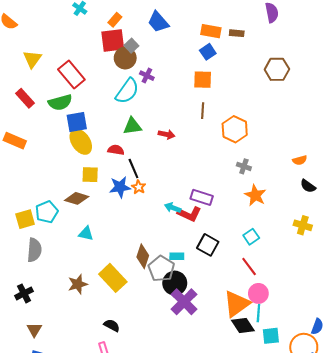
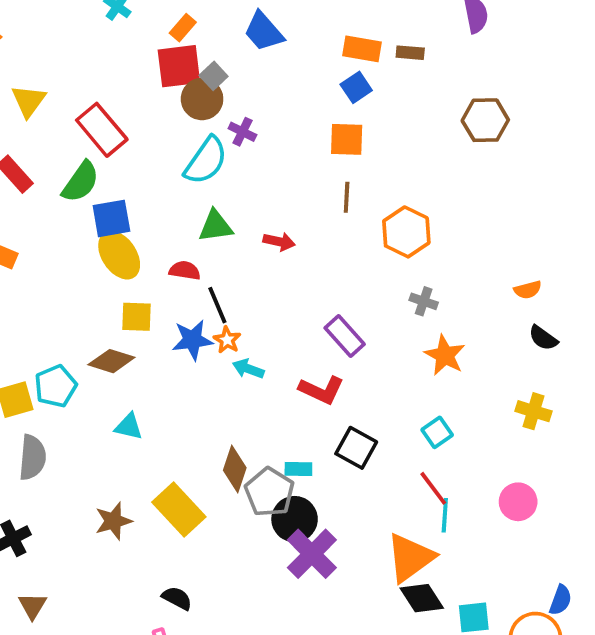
green semicircle: (60, 102) -> (81, 182), turned -40
purple rectangle: (202, 197) -> (345, 336), moved, turned 30
cyan arrow: (173, 208) -> (248, 369), moved
pink circle: (258, 293) -> (518, 502), moved
cyan line: (258, 313) -> (445, 515), moved

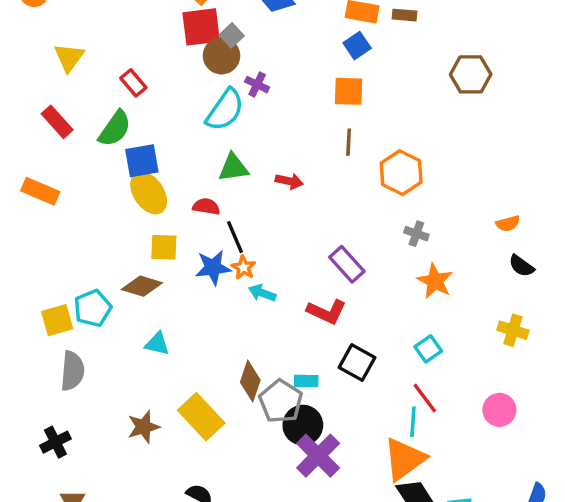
red rectangle: (102, 130) -> (133, 83), size x0.6
cyan line: (445, 515) -> (413, 422), moved

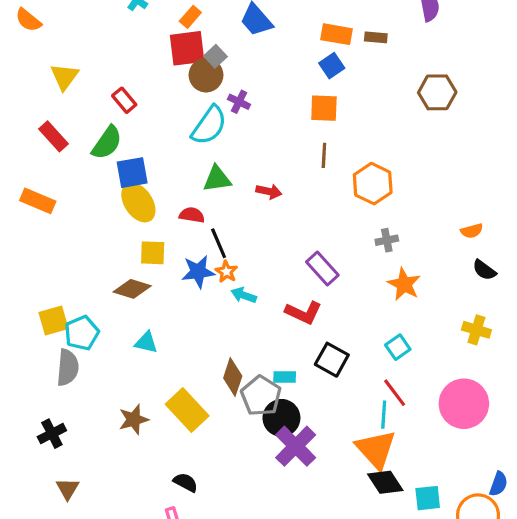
gray cross: (416, 234) -> (387, 240), turned -30
cyan pentagon: (93, 308) -> (82, 333), moved
pink circle: (499, 410) -> (464, 404), size x1.6
orange triangle: (405, 459) -> (376, 449), turned -36

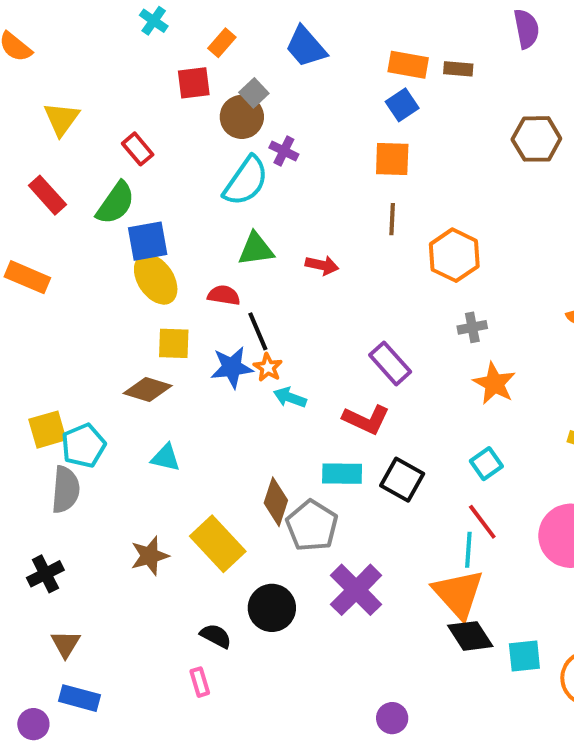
red square: (187, 48) -> (194, 83), moved, size x0.7
cyan rectangle: (285, 377) -> (342, 474), moved, size x1.4
black circle: (281, 418) -> (272, 608), moved

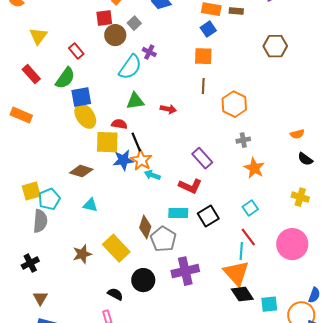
brown circle: (242, 117) -> (115, 35), moved
yellow square: (174, 343) -> (107, 142), moved, size x1.4
orange star: (268, 367) -> (141, 160), size x1.5
black square: (402, 480) -> (208, 216), turned 30
purple cross: (356, 590) -> (185, 271), turned 32

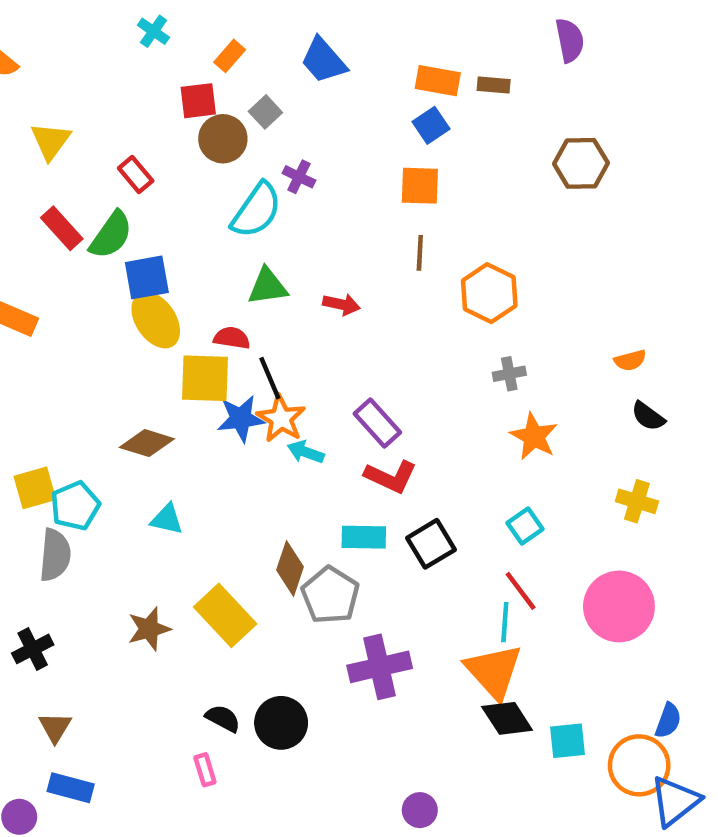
red rectangle: (31, 74) -> (62, 228), moved
purple rectangle: (202, 158) -> (377, 423), moved
black circle: (143, 280) -> (281, 723), moved

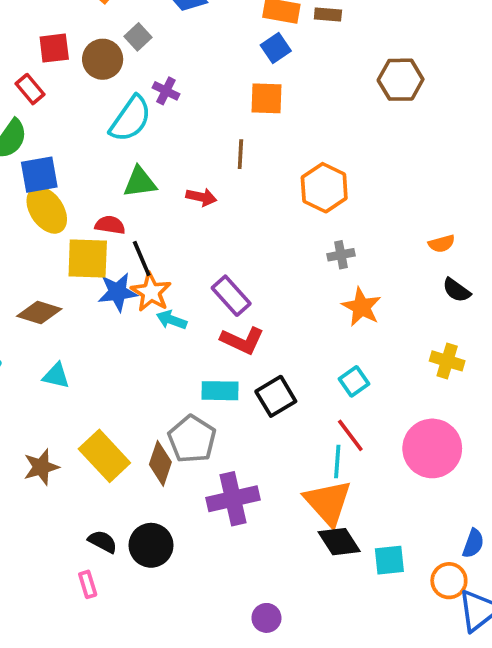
red square: (198, 101) -> (54, 48), moved
brown line: (420, 253) -> (240, 154), moved
brown diamond: (290, 568) -> (160, 463), moved
orange circle: (639, 765) -> (449, 581), size x0.7

